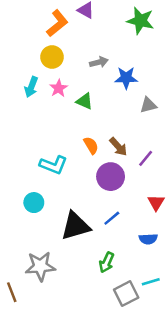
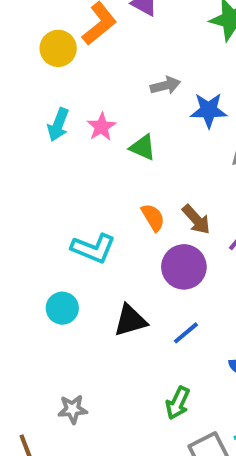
yellow circle: (52, 57) -> (58, 48), moved
black triangle: (75, 226) -> (130, 321), moved, size x0.7
gray star: (40, 266) -> (73, 409), size x0.6

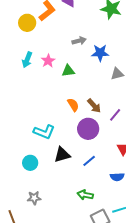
green triangle: (143, 147) -> (68, 71), turned -32
cyan L-shape: (93, 248) -> (44, 132), moved
cyan circle: (62, 308) -> (30, 163), moved
green arrow: (178, 403) -> (85, 195), turned 77

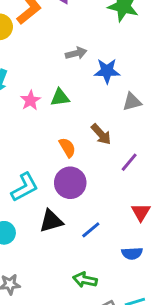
pink star: (48, 61) -> (30, 100), moved
brown arrow: (94, 106) -> (101, 134), moved
purple circle: (88, 129) -> (70, 183), moved
cyan L-shape: (44, 132) -> (25, 187), turned -50

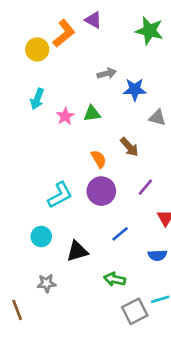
gray triangle: (132, 102) -> (157, 118), turned 30
purple line: (129, 162) -> (145, 187), moved
black triangle: (51, 221) -> (77, 251), moved

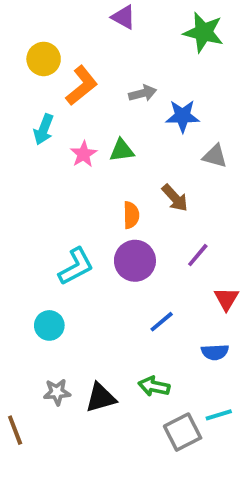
orange L-shape: (64, 33) -> (82, 86), moved
orange semicircle: (99, 159) -> (131, 215), turned 30
black triangle: (77, 251) -> (101, 398), moved

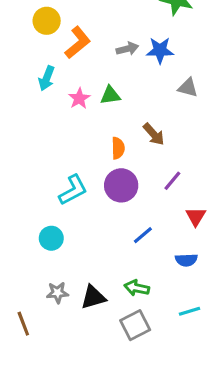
blue star: (183, 116) -> (160, 50), moved
gray triangle: (215, 156) -> (188, 88), moved
gray square: (183, 432) -> (135, 325), moved

